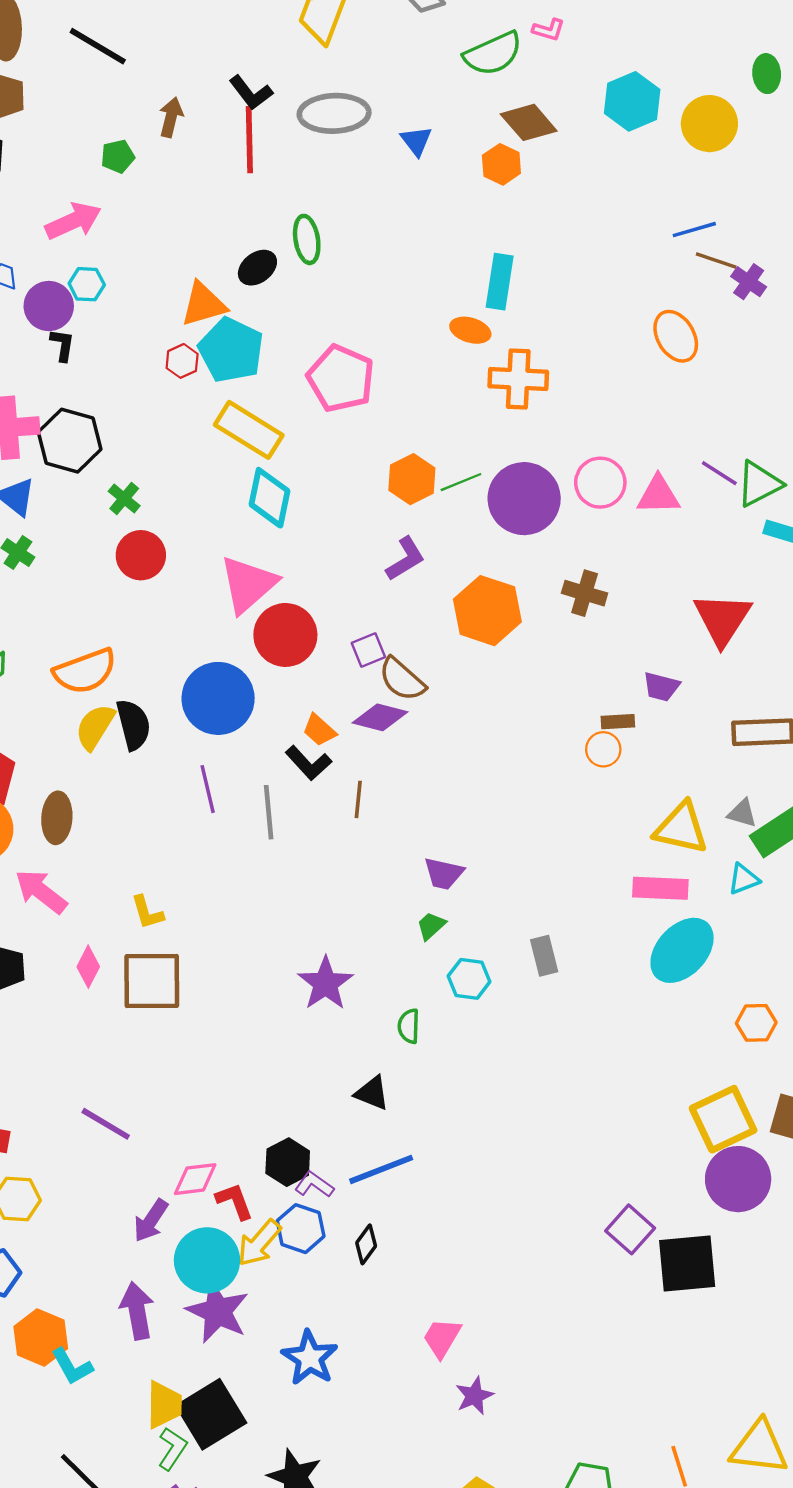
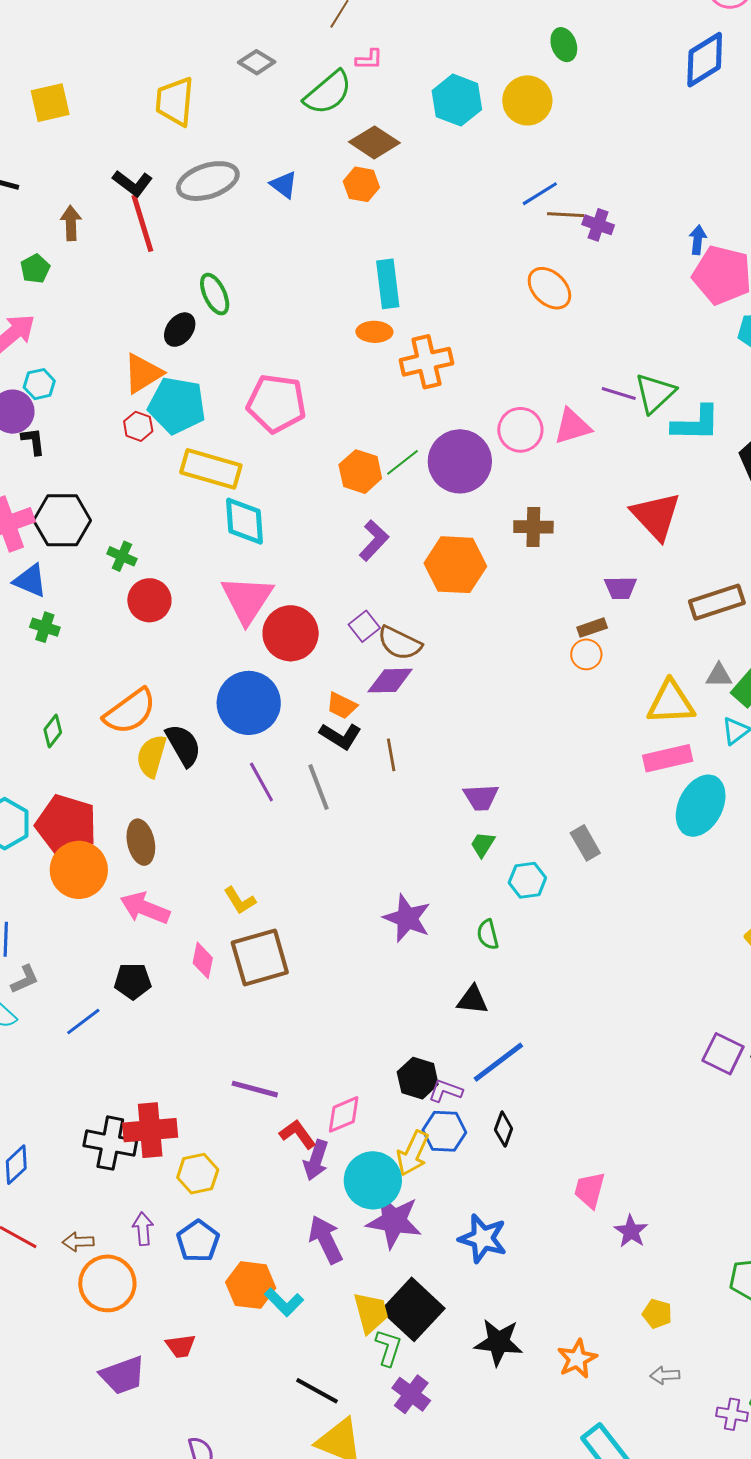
red L-shape: (234, 1201) -> (298, 1134), moved

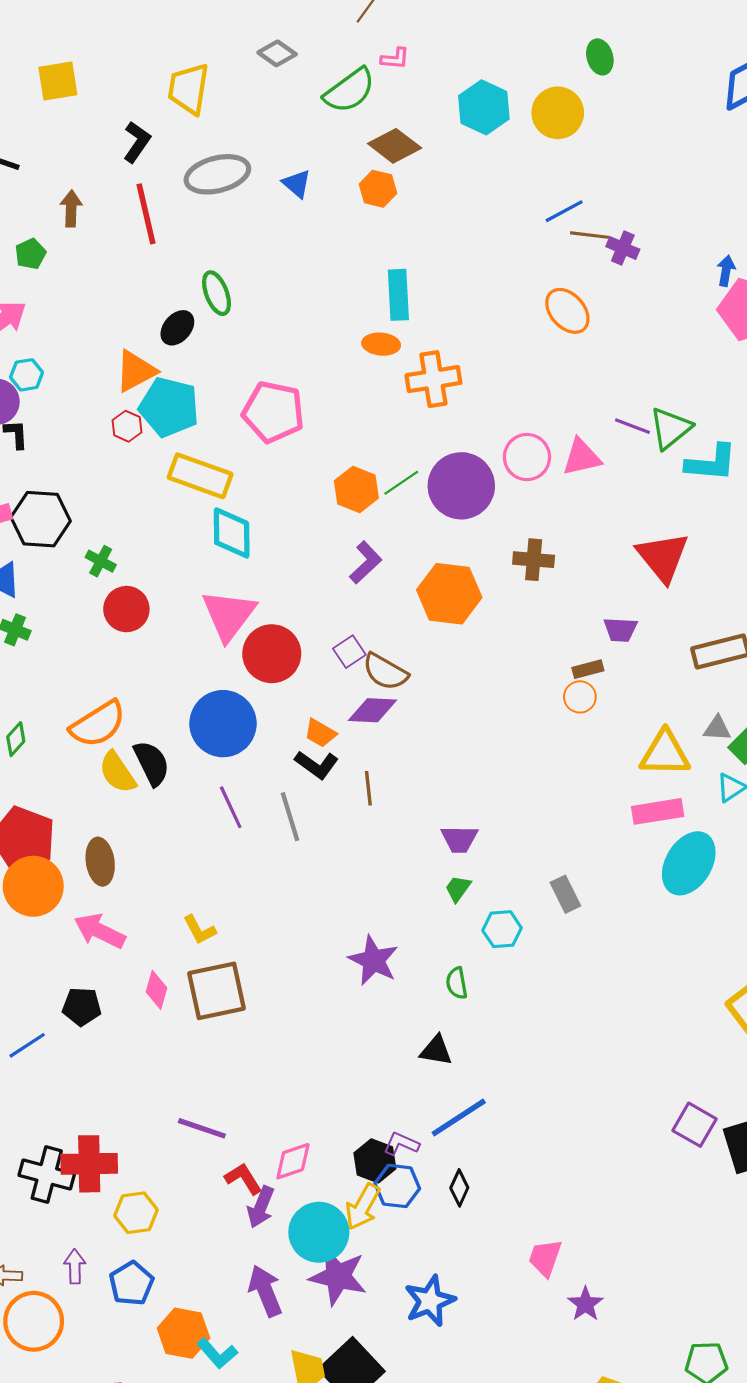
black L-shape: (133, 183) -> (137, 142), moved, turned -96
yellow semicircle: (151, 756) -> (117, 772), turned -54
black hexagon: (418, 1078) -> (375, 1161), moved
blue star: (483, 1238) -> (430, 1301), turned 30

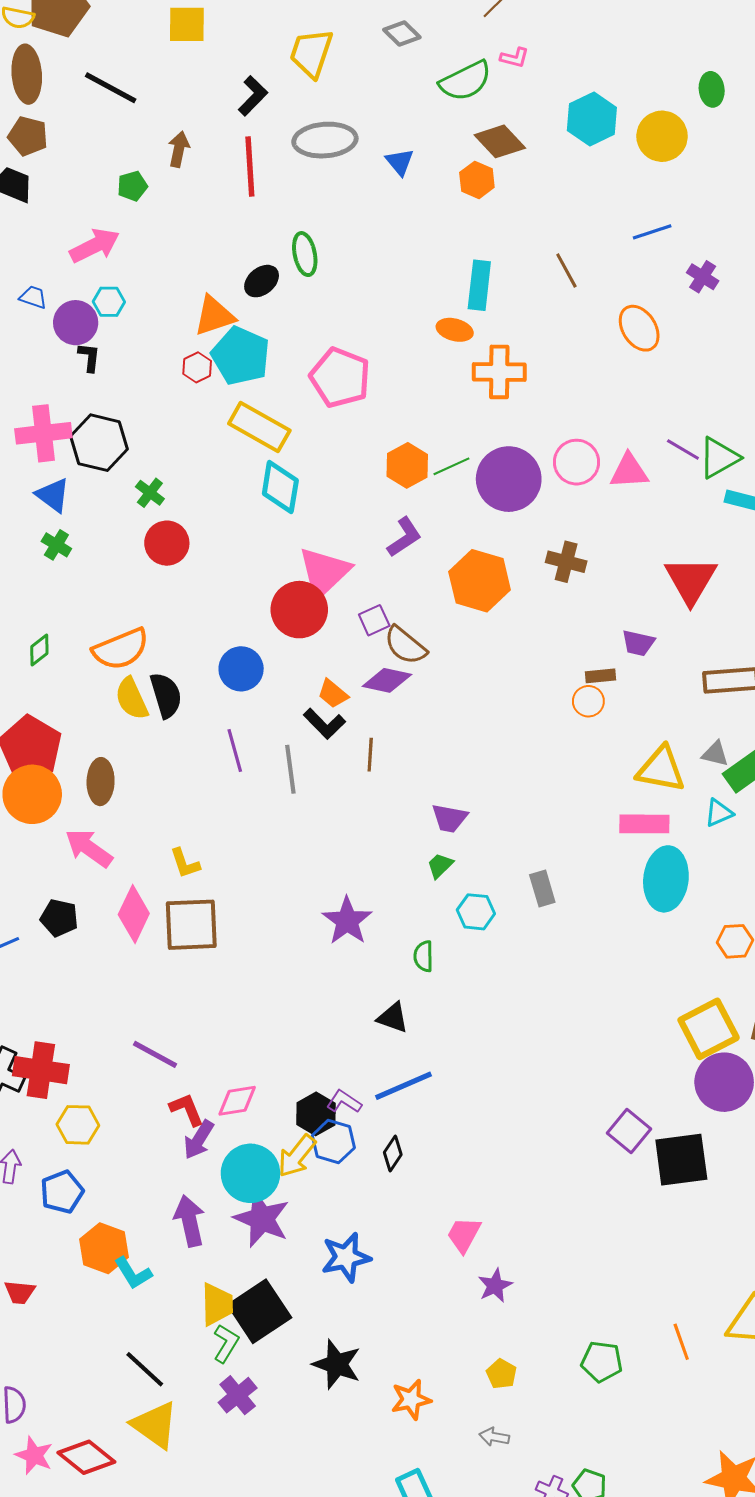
brown line: (590, 235) -> (566, 270), moved, turned 45
pink triangle: (229, 615) -> (324, 572), moved
blue circle: (223, 724) -> (241, 669), size x0.7
cyan ellipse: (689, 863) -> (666, 879), turned -34
pink diamond: (157, 990) -> (134, 914), size x1.5

